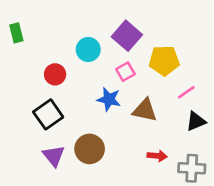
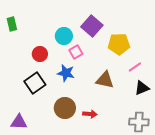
pink square: (125, 72) -> (76, 52), moved
blue star: (109, 99) -> (66, 73), moved
purple triangle: (54, 156) -> (19, 122), moved, turned -48
red arrow: (157, 156) -> (90, 114), moved

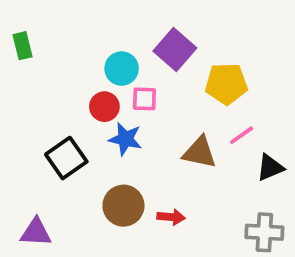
pink square: (76, 52) -> (144, 99), turned 32
red circle: (40, 54) -> (104, 107), moved
pink line: (135, 67) -> (242, 135), moved

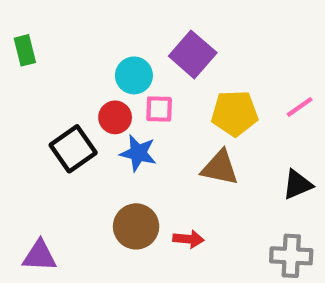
yellow pentagon: (226, 84) -> (235, 113), moved
pink line: (242, 135) -> (300, 107), moved
black square: (66, 158) -> (73, 149), moved

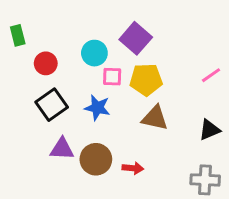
yellow pentagon: (235, 113) -> (146, 80), moved
red circle: (115, 117) -> (46, 63), moved
purple triangle: (40, 256) -> (62, 149), moved

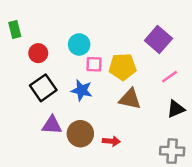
purple square: (136, 38) -> (158, 40), moved
pink line: (211, 75) -> (170, 77), moved

